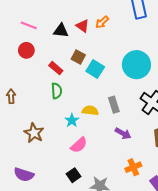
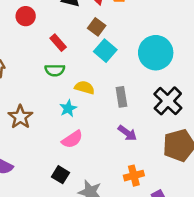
brown square: (78, 57) -> (97, 27), moved
green semicircle: (57, 91) -> (55, 70), turned 84
yellow semicircle: (90, 111) -> (85, 88), moved
black square: (74, 175) -> (60, 175), turned -32

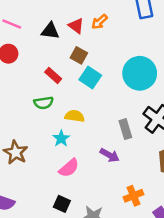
red rectangle: (58, 43) -> (53, 75), moved
gray rectangle: (121, 97) -> (125, 129), moved
purple arrow: (127, 133) -> (110, 155), moved

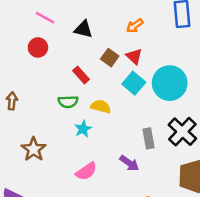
red triangle: (76, 26) -> (134, 56), moved
cyan square: (90, 78) -> (134, 83), moved
yellow semicircle: (75, 116) -> (101, 106), moved
cyan star: (61, 138) -> (83, 129), moved

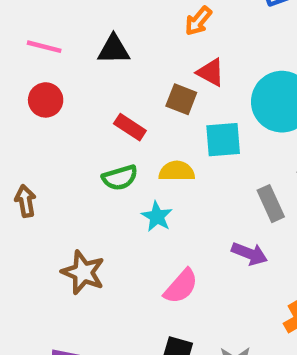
brown square: (110, 58) -> (181, 99), moved
cyan square: (134, 83) -> (223, 140), moved, turned -30

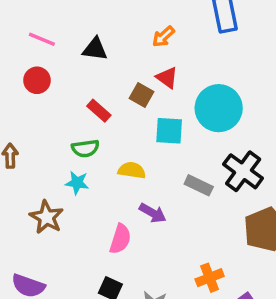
yellow semicircle: (177, 171) -> (132, 170), moved
gray rectangle: (271, 204) -> (199, 185), turned -48
cyan star: (157, 217) -> (77, 183), moved, turned -30
purple arrow: (249, 254) -> (153, 213), moved
pink semicircle: (181, 286) -> (120, 239), turned -32

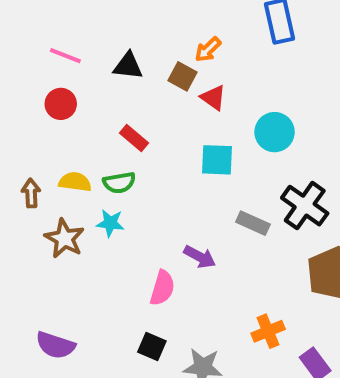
brown square: (142, 95) -> (183, 76), moved
cyan circle: (219, 108) -> (275, 132), size x0.7
yellow semicircle: (132, 170) -> (75, 182), moved
brown star: (47, 217) -> (64, 238), moved

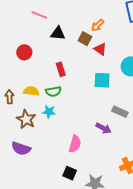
pink line: (65, 56) -> (39, 15), moved
red rectangle: (134, 138) -> (61, 69), turned 32
purple arrow: (200, 257) -> (103, 128), moved
purple semicircle: (55, 345) -> (21, 148), moved

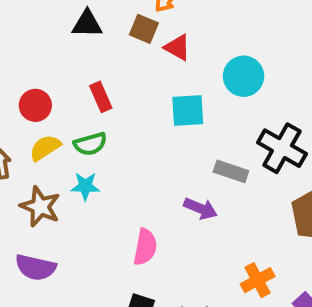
red circle: (24, 52) -> (35, 105), moved
yellow semicircle: (31, 91) -> (45, 148), turned -35

